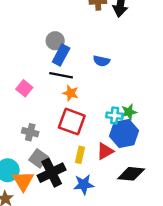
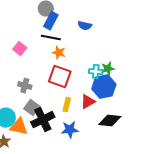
orange triangle: (23, 181) -> (19, 127), turned -48

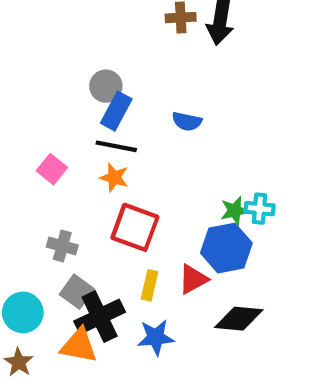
orange star: (59, 53) -> (114, 177), moved
cyan cross: (96, 72) -> (260, 209), moved
orange triangle: (19, 127) -> (79, 346), moved

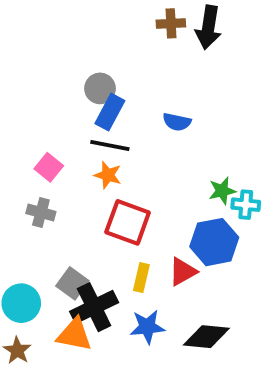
green star: (235, 211) -> (222, 191), moved
gray cross: (62, 246) -> (41, 213), moved
black diamond: (239, 319) -> (206, 337), moved

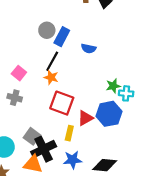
blue rectangle: (110, 112) -> (62, 37), moved
black line: (110, 146) -> (52, 61), turned -72
red triangle: (183, 272) -> (85, 118), moved

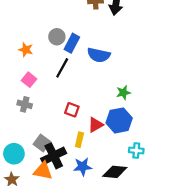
blue semicircle: (89, 48) -> (99, 55), size x1.5
orange star: (51, 77) -> (26, 50), moved
cyan cross: (126, 93) -> (136, 150), moved
red square: (62, 103) -> (72, 110), size x0.6

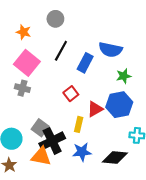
blue rectangle: (72, 43) -> (85, 63), moved
blue semicircle: (99, 55) -> (110, 50), moved
pink square: (29, 80) -> (27, 63), size x1.6
red square: (72, 110) -> (71, 94), turned 32

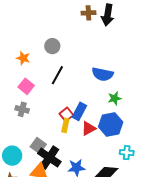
pink square: (27, 63) -> (26, 86), size x0.7
blue rectangle: (85, 63) -> (79, 111), moved
yellow rectangle: (79, 124) -> (65, 125), moved
black cross: (52, 141) -> (49, 158), turned -30

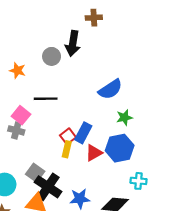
black arrow: (108, 15) -> (73, 43), moved
blue semicircle: (103, 74) -> (110, 89), turned -45
black line: (57, 75) -> (46, 99), moved, turned 60
pink square: (26, 86) -> (21, 115), moved

